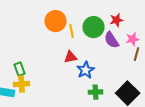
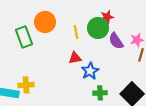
red star: (116, 20) -> (107, 17), moved
orange circle: (56, 21) -> (45, 22), moved
green rectangle: (20, 69) -> (24, 37), moved, size x1.5

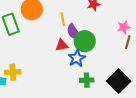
green circle: (98, 28) -> (85, 41), moved
purple semicircle: (116, 41) -> (74, 32), moved

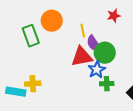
red triangle: (62, 45) -> (82, 57), size x1.6
green cross: (87, 80) -> (107, 84), moved

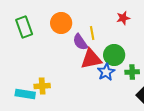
green rectangle: (31, 36) -> (24, 27), moved
purple semicircle: (94, 44) -> (80, 42), moved
green cross: (107, 84) -> (132, 72), moved

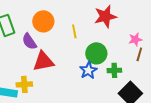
red star: (123, 18) -> (105, 16), size x1.6
purple semicircle: (80, 42) -> (29, 41), moved
red triangle: (91, 59) -> (43, 61), moved

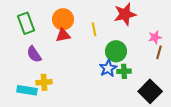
purple semicircle: (29, 41) -> (34, 54), moved
red triangle: (43, 61) -> (63, 35), moved, size x0.7
green cross: (114, 70) -> (124, 71), moved

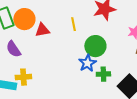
orange circle: (63, 19) -> (24, 19), moved
green cross: (124, 71) -> (103, 74), moved

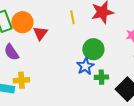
yellow line: (73, 24) -> (72, 17), moved
red triangle: (42, 30) -> (40, 33), turned -42

